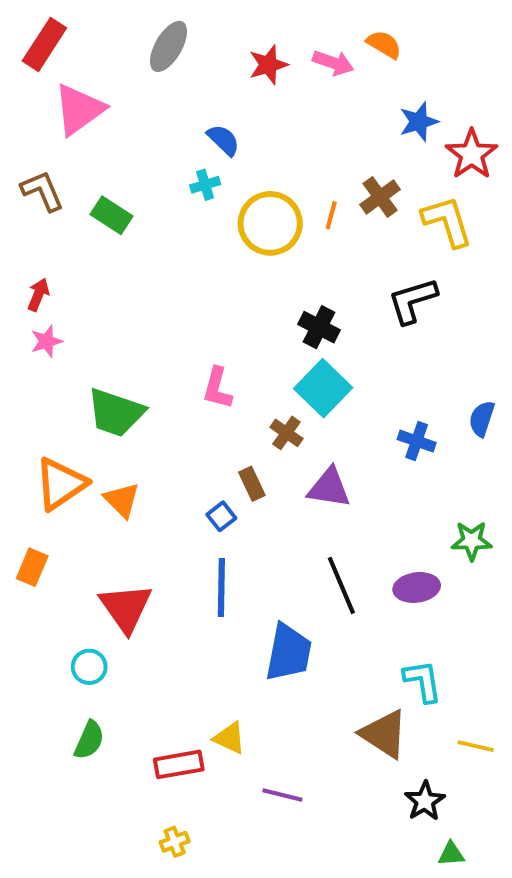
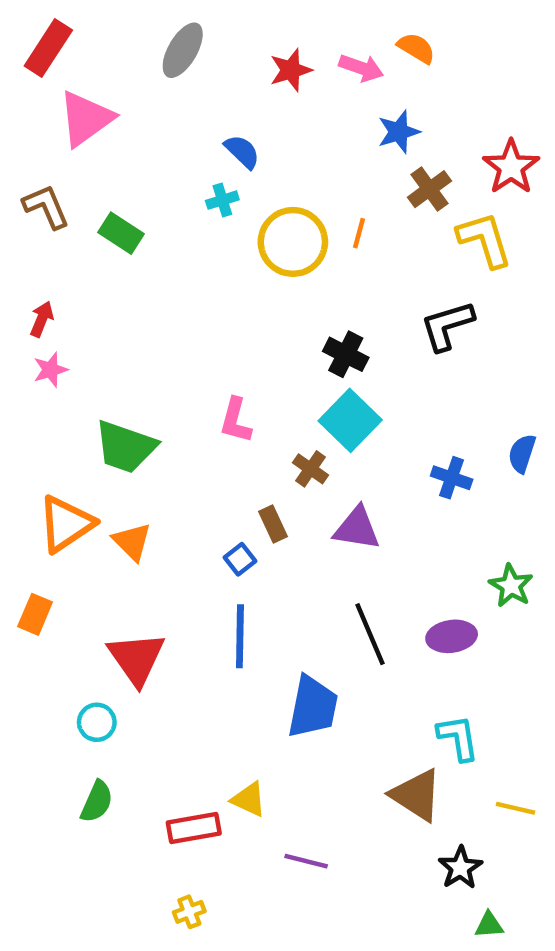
blue star: (419, 122) -> (399, 132), moved
brown cross: (380, 197) -> (429, 189), moved
green star: (472, 541) -> (511, 586), turned 30

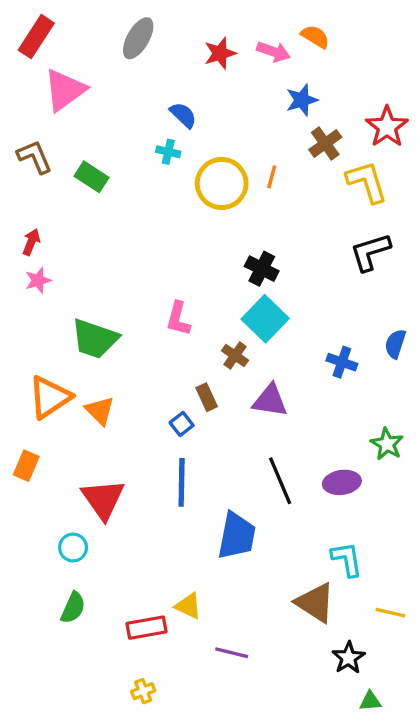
cyan cross: (222, 200) -> (168, 152), turned 30
black L-shape: (447, 326) -> (370, 252), moved

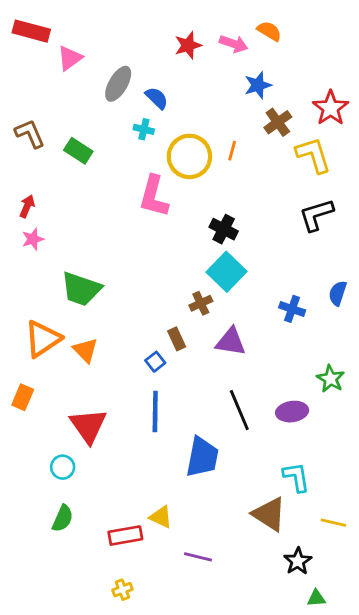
red rectangle: (36, 37) -> (31, 31), turned 72
gray ellipse: (138, 38) -> (118, 84), moved
pink triangle: (65, 90) -> (70, 58), moved, size x0.7
pink L-shape: (178, 319) -> (154, 196), moved, size x1.4
brown cross: (235, 355) -> (201, 303), turned 30

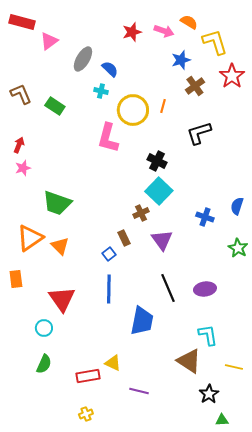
yellow L-shape: (313, 155) -> (215, 42), moved
black L-shape: (316, 215) -> (199, 133), moved
purple triangle: (231, 342) -> (162, 240), turned 45
green star: (331, 379) -> (238, 248), moved
orange rectangle: (23, 397) -> (16, 279), turned -30

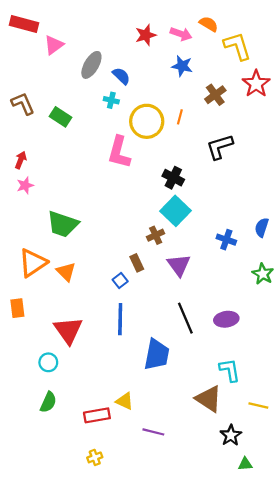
blue star: (181, 60) -> (182, 66), moved, turned 30

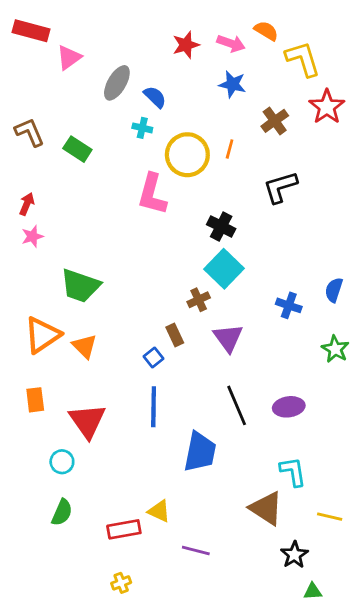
orange rectangle: (17, 308) -> (35, 400), moved

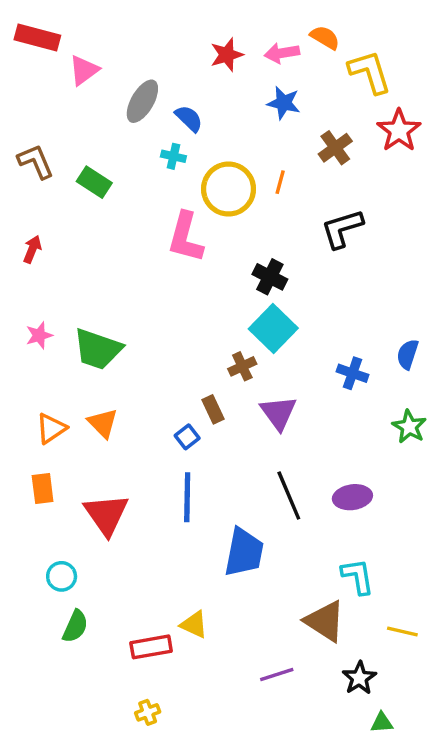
pink arrow: (231, 43) -> (282, 53), turned 152
pink star: (32, 236) -> (39, 335), moved
orange triangle: (42, 335) -> (51, 428), moved, size x0.7
cyan circle: (62, 462) -> (62, 576), moved
purple line: (196, 550) -> (277, 675), moved, turned -32

